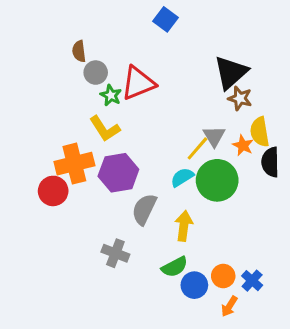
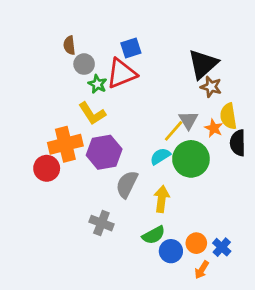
blue square: (166, 19) -> (131, 48), moved, turned 35

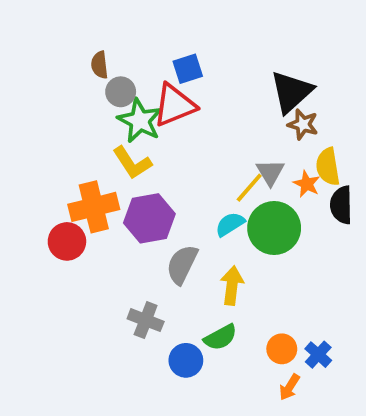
green star: (97, 84) -> (140, 121), size x1.6
blue circle: (171, 251) -> (186, 360), moved

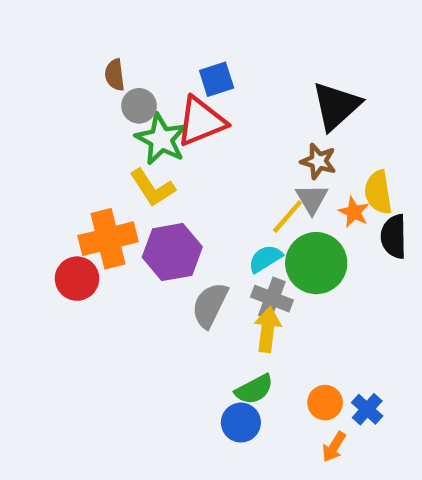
brown star: (303, 124) -> (318, 161), moved
gray cross: (146, 320) -> (272, 299), moved
blue circle: (186, 360) -> (241, 423), moved

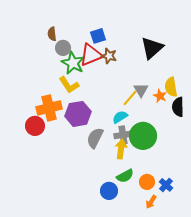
brown star: (318, 161) -> (109, 56), moved
green circle: (316, 263) -> (143, 136), moved
gray cross: (272, 299) -> (123, 135), turned -30
green semicircle: (254, 389) -> (125, 176), moved

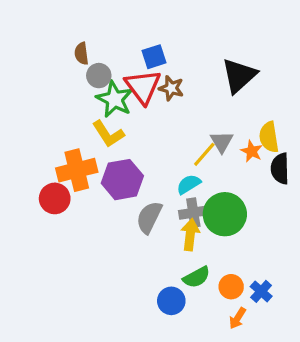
red triangle: (91, 55) -> (143, 87), turned -45

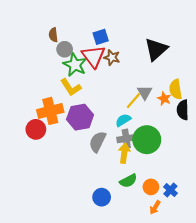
blue circle: (171, 301) -> (102, 197), moved

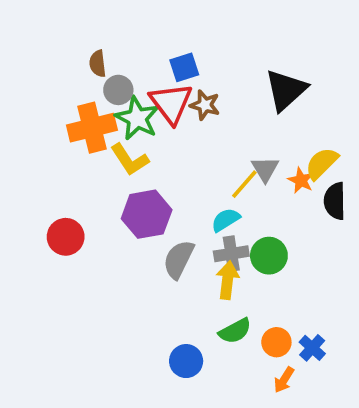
yellow semicircle: (176, 89) -> (322, 163), turned 54
orange cross: (50, 111) -> (92, 128), moved
green circle: (147, 140) -> (269, 256), size x0.7

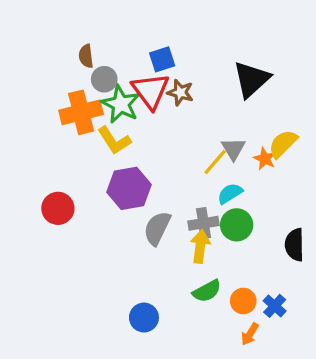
black semicircle: (335, 201) -> (295, 245), moved
cyan semicircle: (226, 220) -> (230, 193), moved
blue circle: (186, 361) -> (144, 318), moved

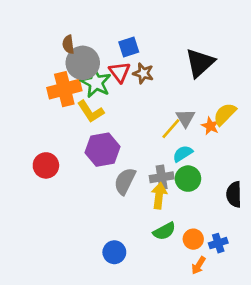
gray circle: (104, 79) -> (83, 63), size x1.6
red triangle: (151, 91) -> (120, 72), size x0.7
blue cross: (275, 306) -> (218, 243), turned 30

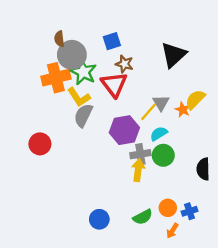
red triangle: (120, 72) -> (114, 85), moved, size x1.4
purple hexagon: (102, 150) -> (124, 130), moved
gray semicircle: (125, 181) -> (83, 115), moved
green semicircle: (164, 231) -> (143, 217), moved

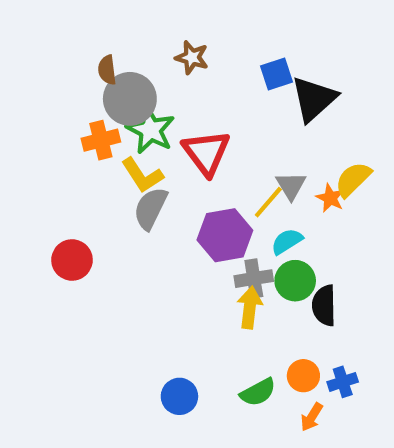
blue square: (112, 41) -> (277, 74), moved
brown star: (124, 64) -> (192, 58), moved
orange cross: (56, 78) -> (101, 140), size x0.7
black semicircle: (203, 169) -> (324, 305), moved

